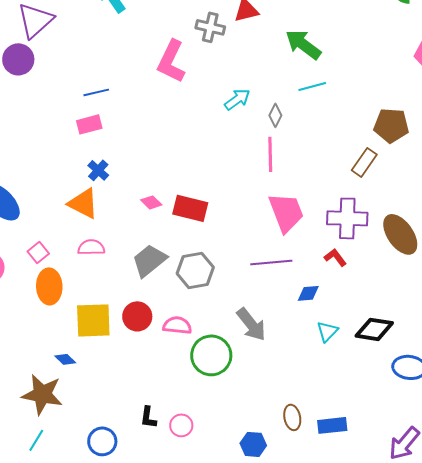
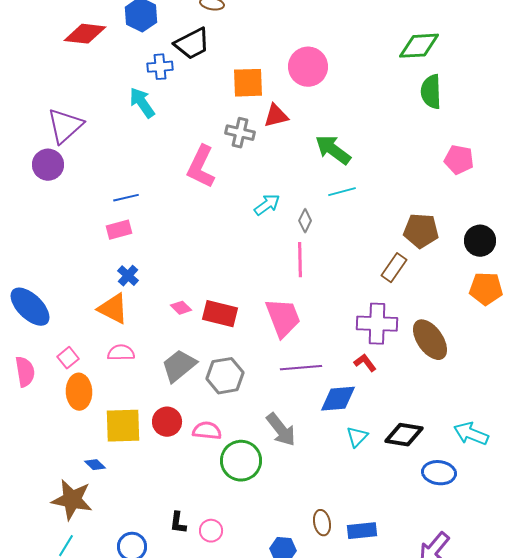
pink trapezoid: (286, 212) -> (283, 318), moved
blue diamond: (308, 293) -> (338, 399), size x1.6

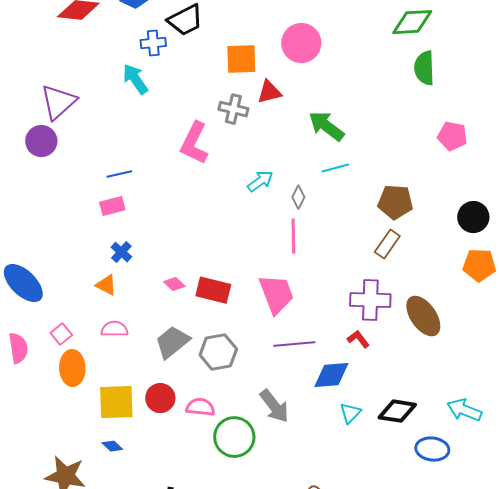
brown pentagon: (421, 231) -> (395, 202), moved
orange triangle: (113, 309) -> (106, 285), size x0.7
blue diamond: (95, 465) -> (112, 446), moved

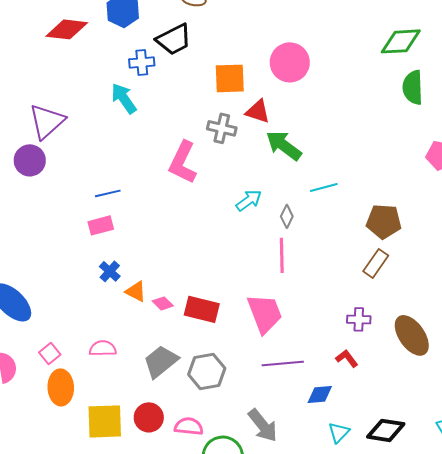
red triangle: (269, 92) -> (258, 111), turned 32
green arrow: (326, 126) -> (284, 145), moved
orange triangle: (106, 285) -> (136, 291), moved
purple cross: (370, 300) -> (359, 319), size x0.6
blue diamond: (331, 375) -> (320, 394), size x0.7

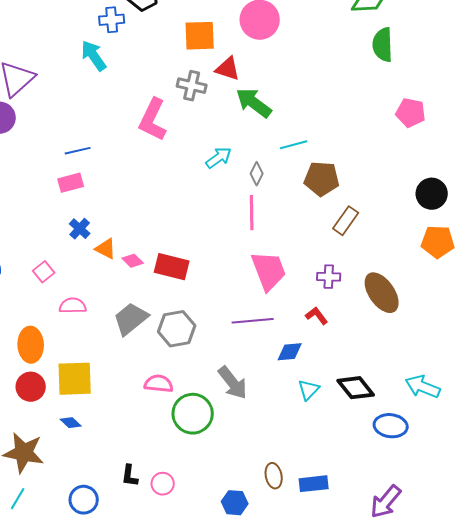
brown pentagon: (384, 221) -> (322, 179), moved
pink trapezoid: (265, 313) -> (269, 271), moved
pink square: (50, 353) -> (44, 272), moved
red circle: (149, 417) -> (31, 387), moved
black diamond: (386, 430) -> (356, 388), turned 42

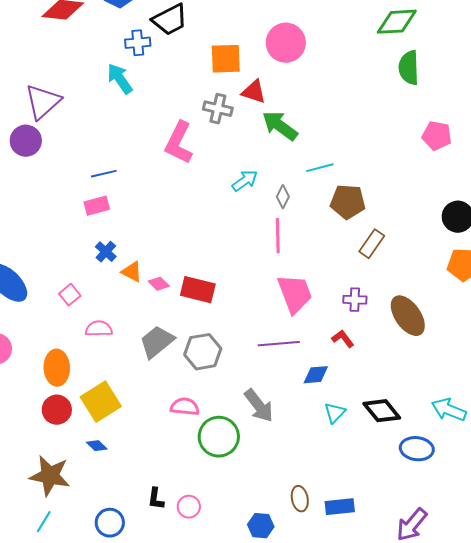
yellow square: (75, 379) -> (101, 402), turned -30

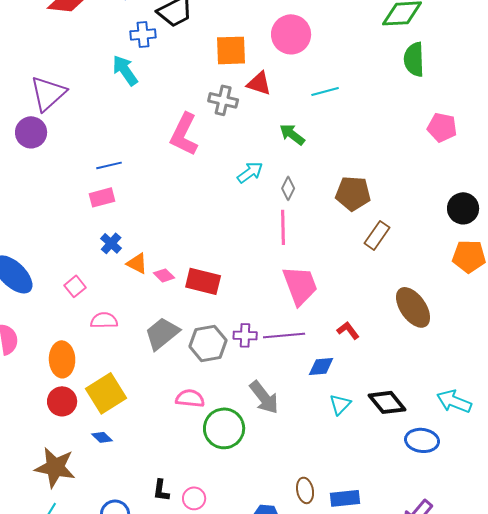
green arrow: (280, 126) -> (292, 134), moved, size x0.7
cyan line: (320, 168) -> (325, 91), moved
purple cross: (355, 300) -> (245, 335), moved

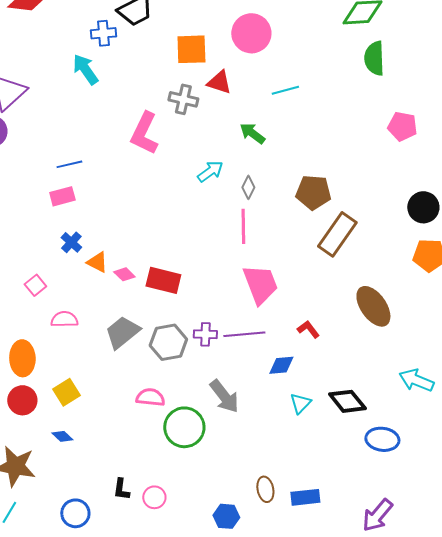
brown rectangle: (377, 235) -> (337, 234), size x1.5
yellow square: (106, 393) -> (66, 392), size x0.7
cyan arrow: (454, 401) -> (416, 380), moved

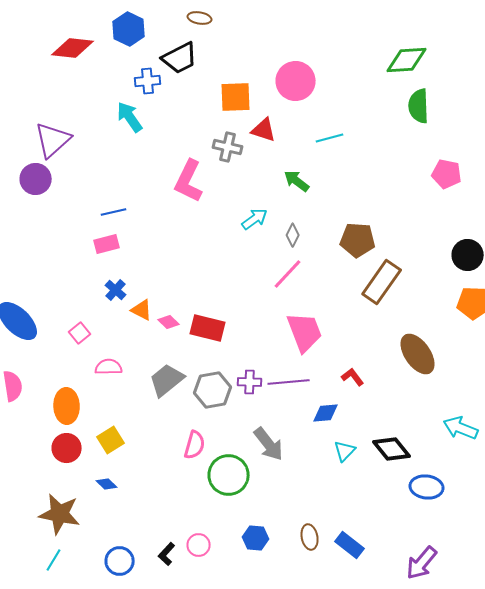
pink line: (243, 226) -> (288, 274), turned 44
pink semicircle: (150, 397) -> (195, 445), turned 100
black L-shape: (121, 489) -> (167, 554), moved, turned 35
blue rectangle: (305, 497) -> (350, 545), turned 44
blue hexagon: (226, 516) -> (256, 538), moved

